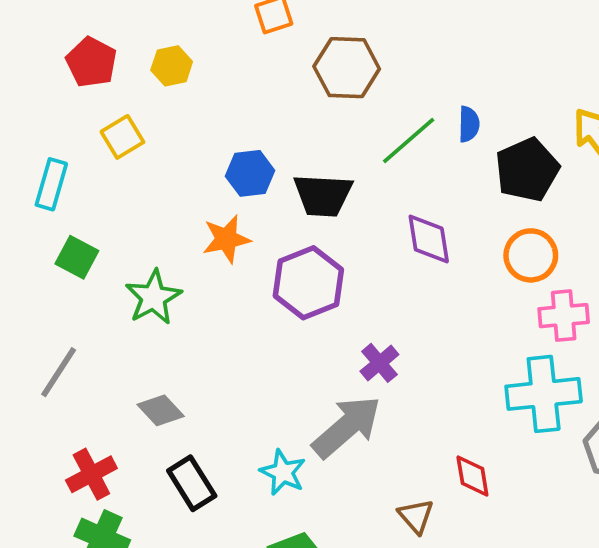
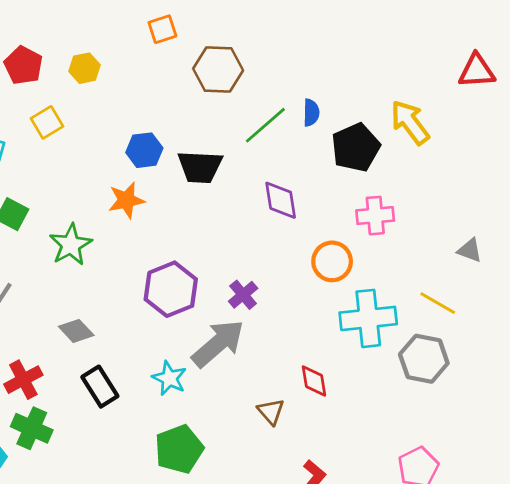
orange circle: (531, 255) -> (332, 261), moved
purple hexagon: (308, 283) -> (171, 289), moved
pink cross: (564, 316) -> (375, 216), moved

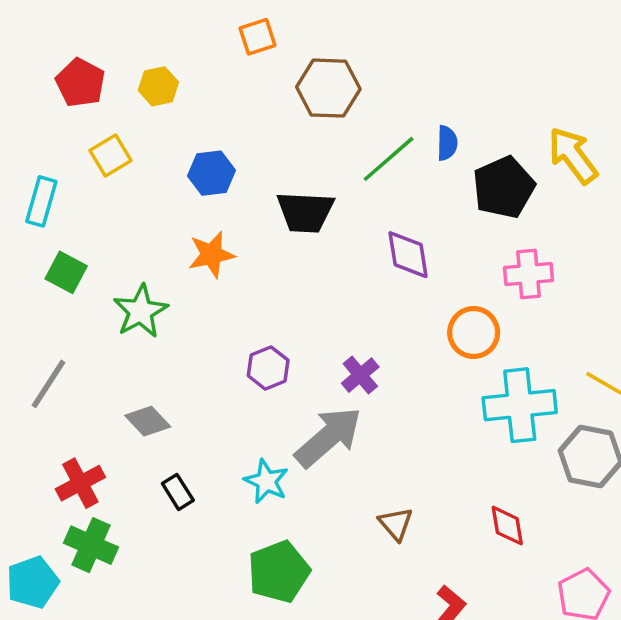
blue hexagon: (144, 150) -> (211, 173), moved
purple hexagon: (171, 289) -> (268, 368), size x0.6
red diamond: (314, 381) -> (507, 526), moved
black rectangle: (100, 387) -> (178, 492), size x0.7

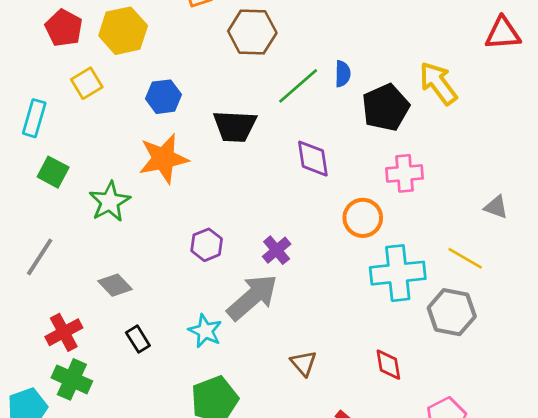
yellow hexagon: (158, 86) -> (123, 31), size x1.6
orange star: (211, 255) -> (163, 159), size x1.4

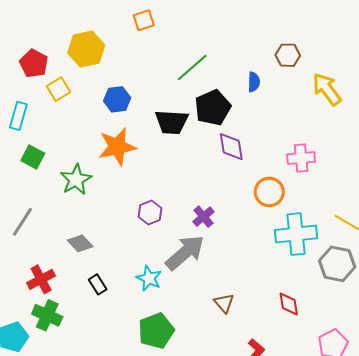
red pentagon: (64, 28) -> (34, 63), moved
brown hexagon: (252, 32) -> (288, 55), moved, size x0.7
green line: (298, 86) -> (192, 68), moved
black pentagon: (386, 107) -> (213, 108), moved

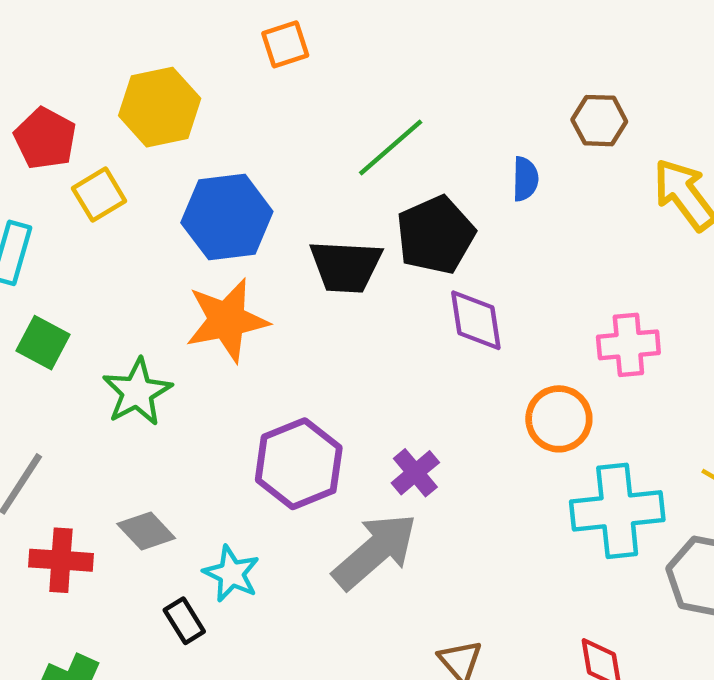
blue hexagon: (117, 99) -> (227, 217), size x1.5
purple hexagon: (150, 213) -> (299, 464), size x1.6
cyan star: (149, 278) -> (231, 574), moved
red cross: (41, 279) -> (61, 560), moved, turned 32

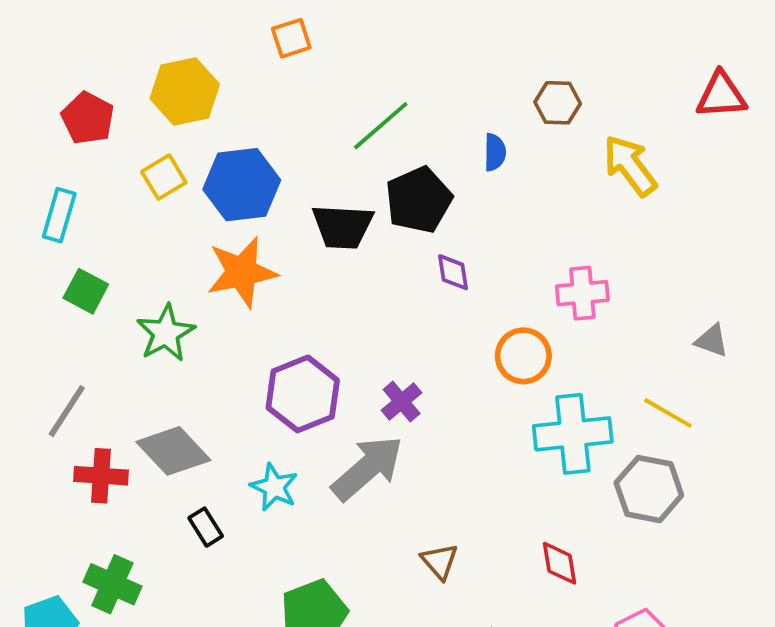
yellow square: (99, 195) -> (164, 177), moved
purple diamond: (476, 320) -> (453, 272), size x0.7
gray diamond: (146, 531) -> (173, 451), size x1.5
cyan star: (231, 574) -> (274, 487), moved

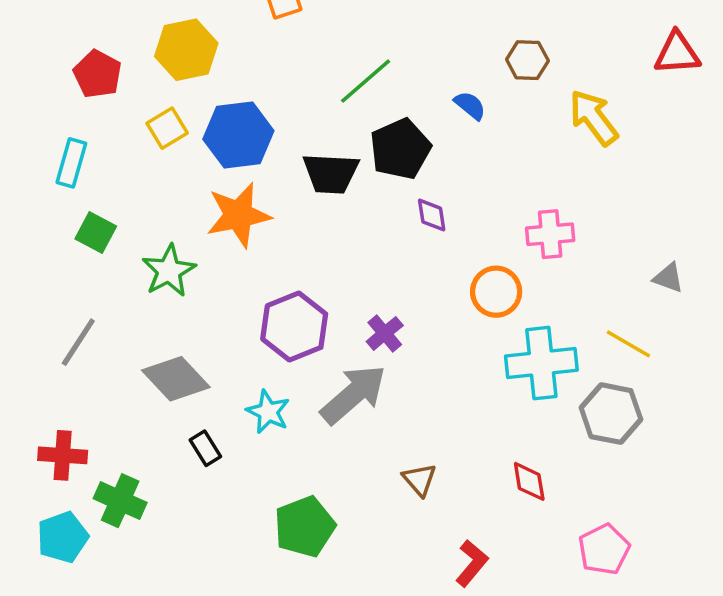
blue semicircle: (495, 152) -> (470, 105), turned -52
red cross: (101, 476) -> (63, 455), moved

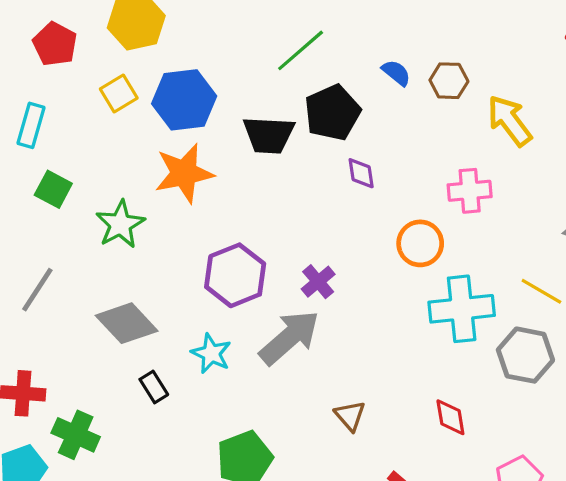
brown hexagon: (527, 60) -> (449, 81), moved
yellow arrow: (594, 118) -> (509, 121), moved

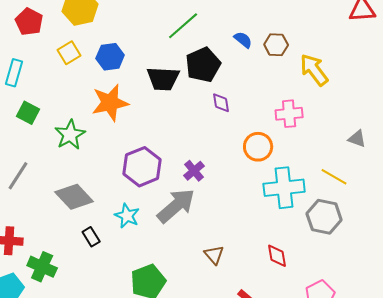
blue hexagon: (184, 100) -> (110, 57), size x0.7

